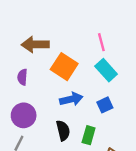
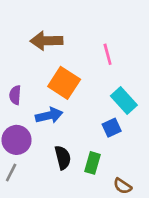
brown arrow: (35, 45) -> (46, 41), moved
cyan rectangle: (106, 70) -> (124, 101), moved
blue arrow: (71, 99) -> (49, 115), moved

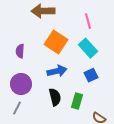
cyan rectangle: (124, 101) -> (88, 48), moved
blue arrow: (49, 115) -> (57, 71), moved

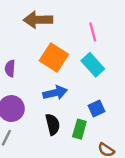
blue square: (91, 75) -> (96, 109), moved

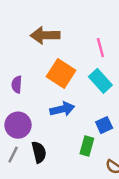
black semicircle: (53, 124) -> (39, 152), moved

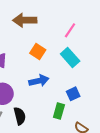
pink line: (100, 48) -> (70, 30), turned 49
orange square: (61, 73) -> (38, 51), size x0.7

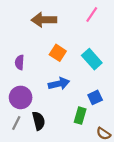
pink line: (70, 30) -> (92, 14), moved

